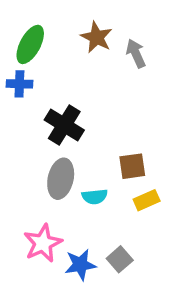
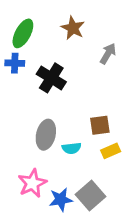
gray arrow: (136, 53) -> (108, 54), moved, turned 55
black cross: (64, 125) -> (51, 78), moved
gray square: (120, 259) -> (90, 195), size x1.5

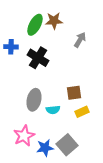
brown star: (73, 28) -> (54, 21), turned -30
green ellipse: (23, 33) -> (35, 25), moved

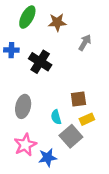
green ellipse: (35, 25) -> (27, 17), moved
gray ellipse: (34, 100) -> (23, 106), moved
cyan semicircle: (53, 110) -> (56, 117), turned 80
gray square: (67, 145) -> (71, 136), moved

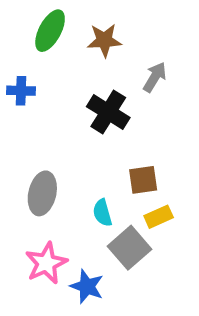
black cross: (40, 62) -> (108, 112), moved
blue star: (48, 158) -> (87, 286), turned 30

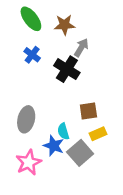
green ellipse: (50, 31) -> (31, 19), turned -65
gray arrow: (155, 77) -> (81, 48), moved
blue cross: (21, 91) -> (32, 55), moved, turned 35
blue star: (87, 286) -> (54, 146), moved

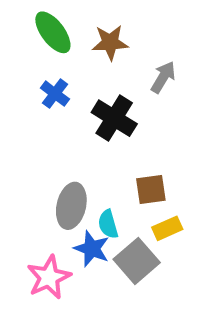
gray arrow: (81, 48) -> (163, 77), moved
gray ellipse: (26, 119) -> (71, 206), moved

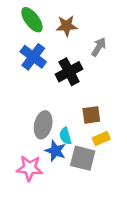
blue cross: (55, 94) -> (33, 57), size x1.5
black cross: (114, 118) -> (69, 72), turned 30
gray square: (137, 261) -> (83, 158), turned -35
pink star: (49, 277) -> (29, 168), turned 30

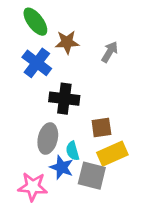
brown star: (67, 26) -> (67, 42), moved
black cross: (69, 72) -> (64, 99), moved, turned 35
yellow rectangle: (101, 138) -> (112, 154), size x1.5

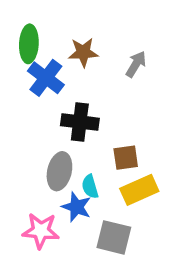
green ellipse: (35, 22) -> (29, 44), moved, turned 40
gray square: (92, 176) -> (114, 237), moved

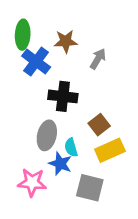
gray arrow: (136, 64) -> (98, 59), moved
brown square: (126, 158) -> (99, 125), turned -30

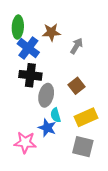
black cross: (63, 96) -> (30, 75), moved
brown square: (99, 125) -> (77, 86), moved
gray ellipse: (47, 135) -> (46, 95), moved
gray square: (90, 188) -> (83, 147), moved

